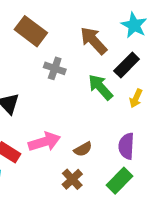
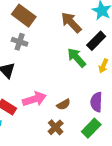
gray cross: (55, 68) -> (20, 42), moved

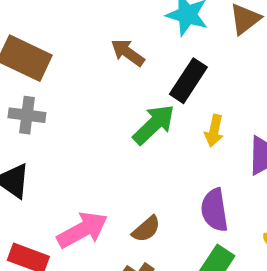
brown arrow: (71, 22) -> (128, 53), size x0.7
green arrow: (76, 58) -> (154, 124), turned 100

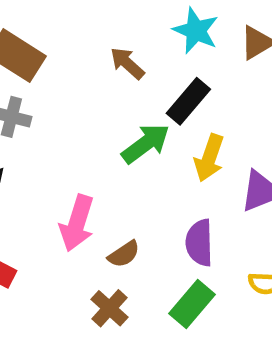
yellow arrow: (214, 131) -> (209, 158), size x1.4
pink arrow: (82, 230) -> (77, 223), moved, turned 129

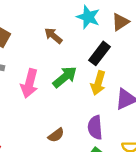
black rectangle: (188, 101) -> (100, 53), moved
pink arrow: (77, 223) -> (29, 83), moved

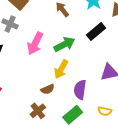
yellow arrow: (98, 83) -> (61, 69), moved

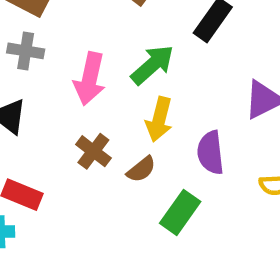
brown cross: (38, 111) -> (93, 151), moved
green rectangle: (73, 115) -> (180, 212), moved

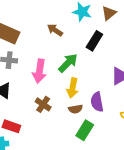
brown semicircle: (141, 169) -> (75, 109), moved, turned 32

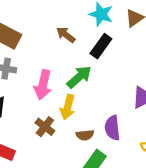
black rectangle: (94, 41) -> (101, 46), moved
yellow arrow: (73, 88) -> (68, 107), moved

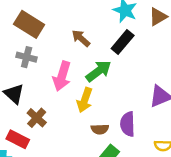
brown arrow: (66, 35) -> (81, 38), moved
brown cross: (45, 127) -> (37, 118), moved

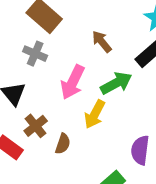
brown semicircle: (100, 129) -> (63, 144), moved, turned -78

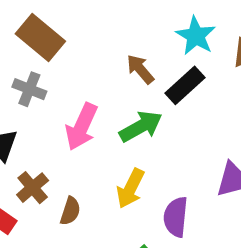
brown arrow: (102, 42) -> (140, 69), moved
yellow arrow: (95, 114) -> (130, 188), moved

